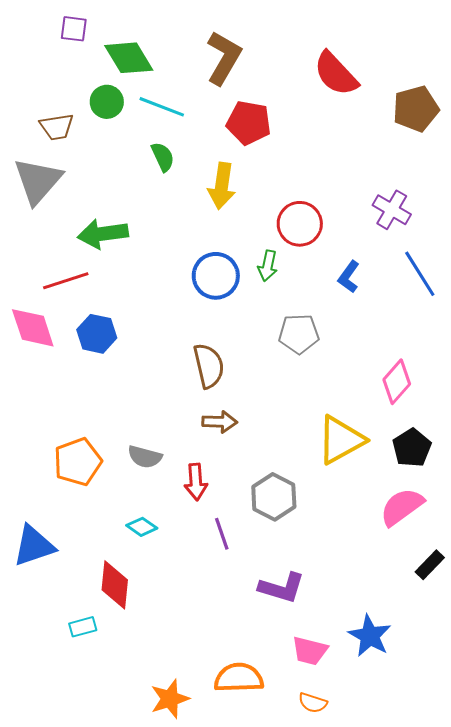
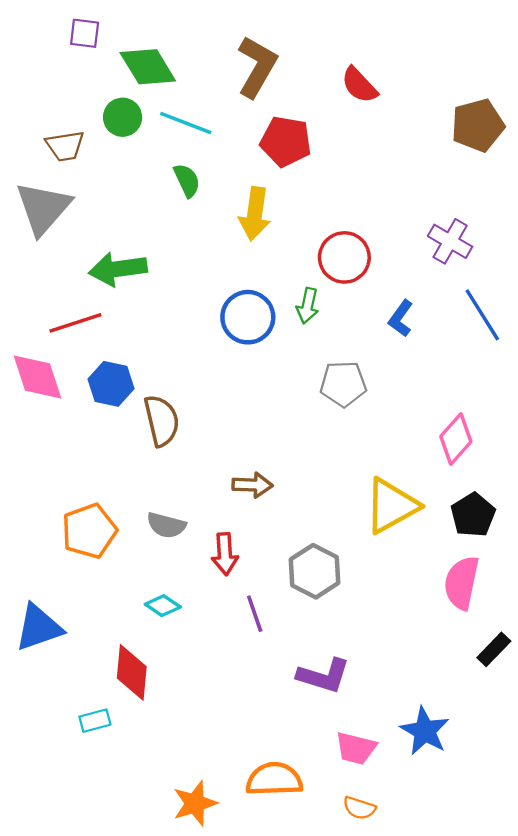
red semicircle: (336, 74) -> (359, 85), moved, size x0.7
brown semicircle: (209, 366) -> (162, 421), moved
pink semicircle: (402, 507) -> (462, 583), turned -42

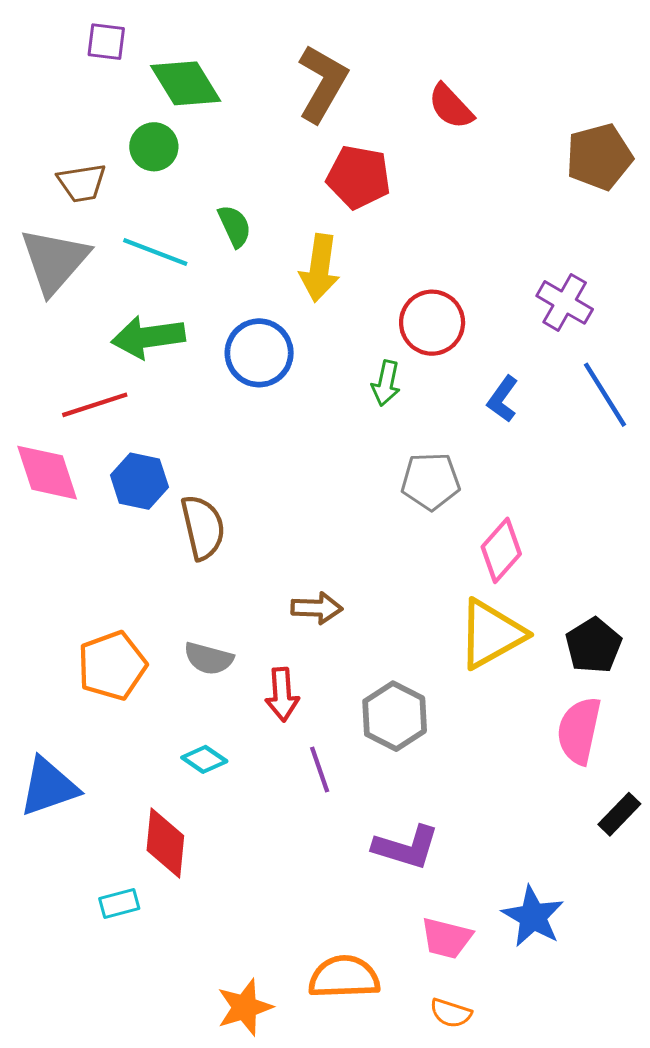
cyan line: (186, 123) -> (155, 252), moved
blue circle: (248, 317) -> (259, 353), moved
pink diamond: (456, 439) -> (501, 550), moved

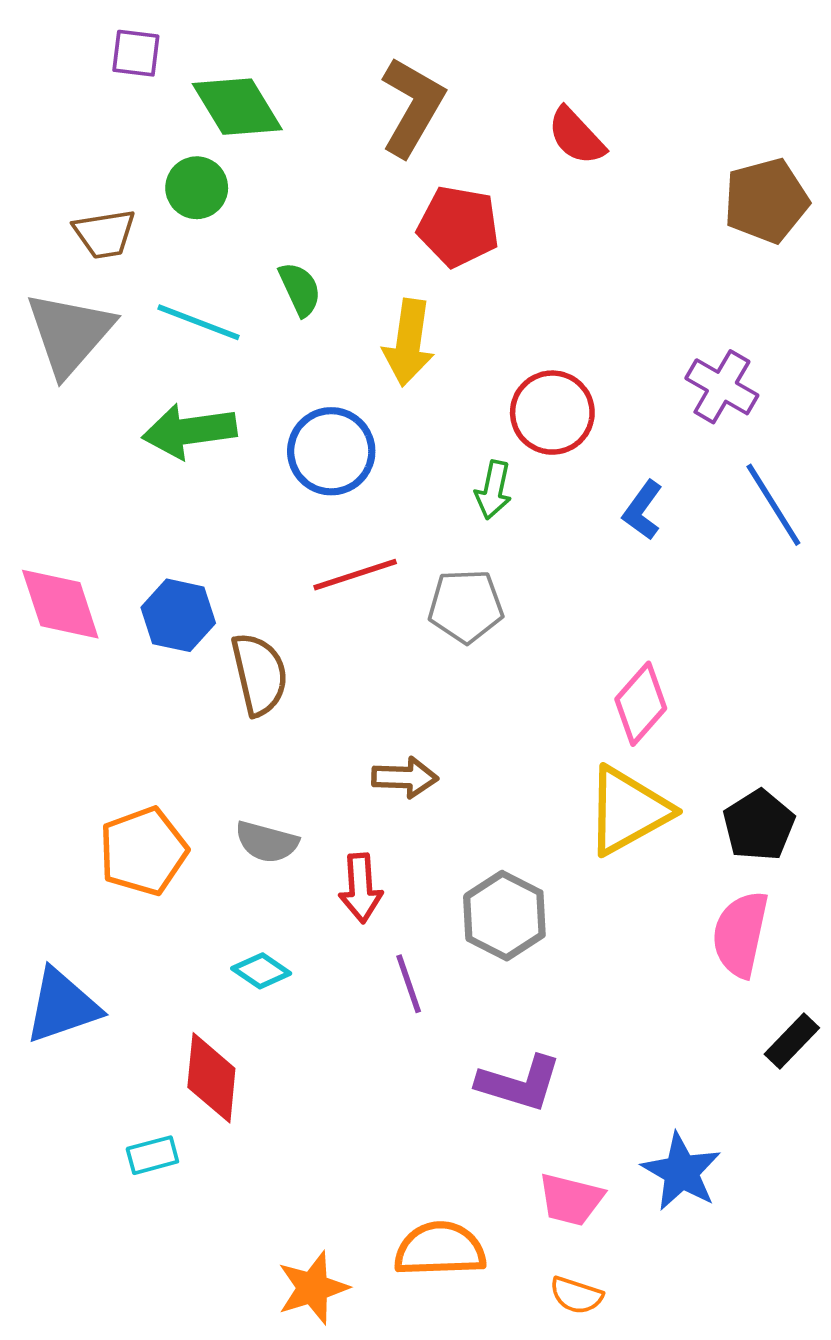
red line: (95, 405) -> (355, 575), moved
gray pentagon: (431, 481) -> (466, 606), moved

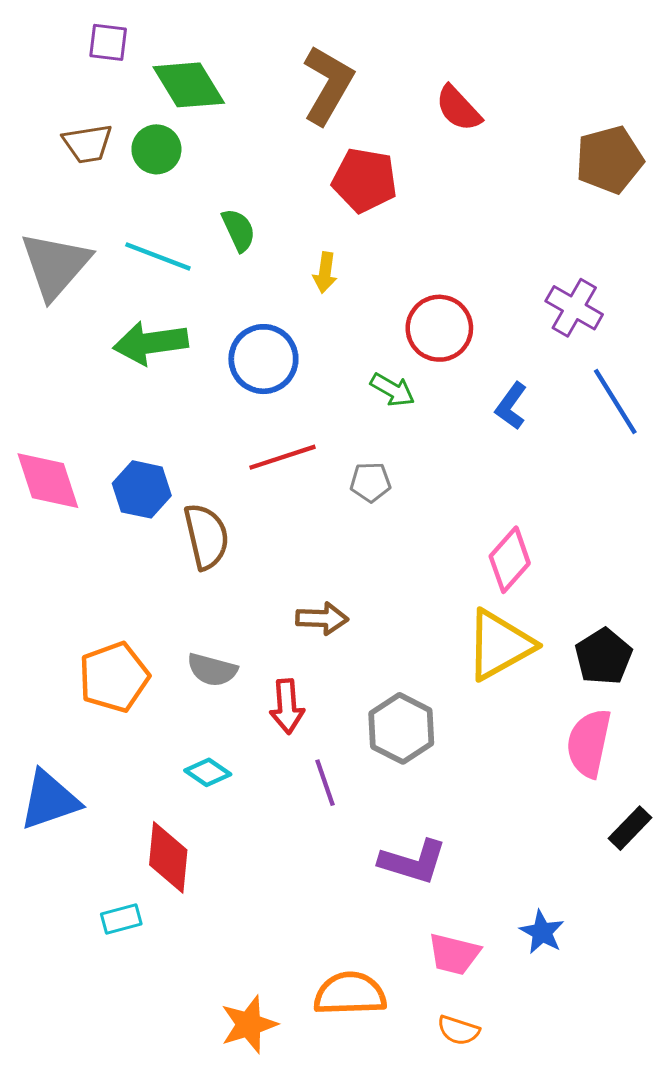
brown trapezoid: (105, 234) -> (88, 144), moved
yellow arrow: (409, 343) -> (325, 273), size x0.6
green arrow: (493, 490) -> (392, 390), turned -72
gray pentagon: (466, 606) -> (370, 482), size x0.7
blue star: (681, 1172) -> (542, 932), size x0.7

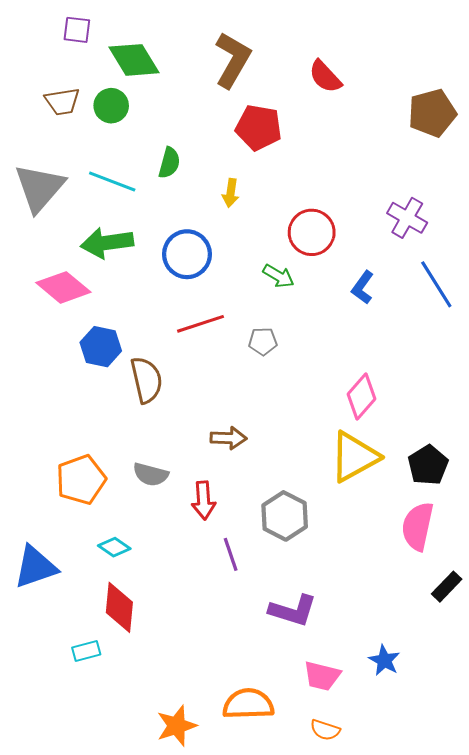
green semicircle: (239, 230) -> (169, 163), turned 40
pink diamond: (48, 481) -> (63, 287), moved, turned -32
cyan diamond: (208, 772) -> (114, 547), moved

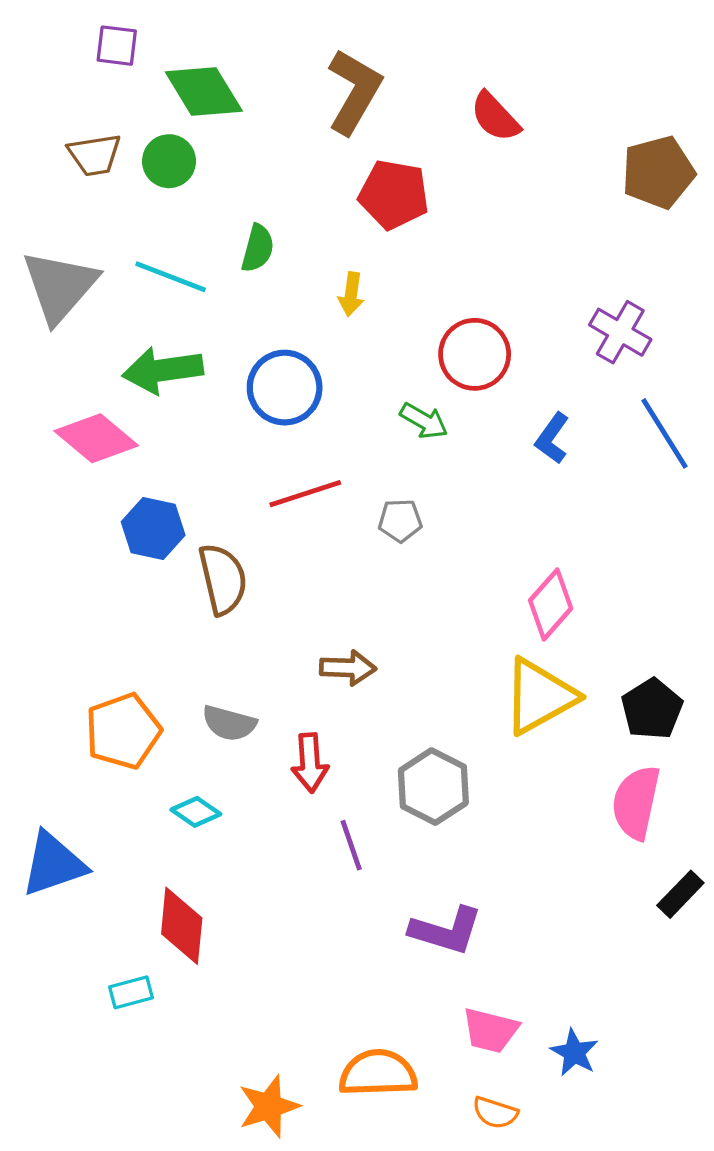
cyan diamond: (114, 547) -> (196, 812), moved
blue star: (384, 660) -> (574, 1053), moved

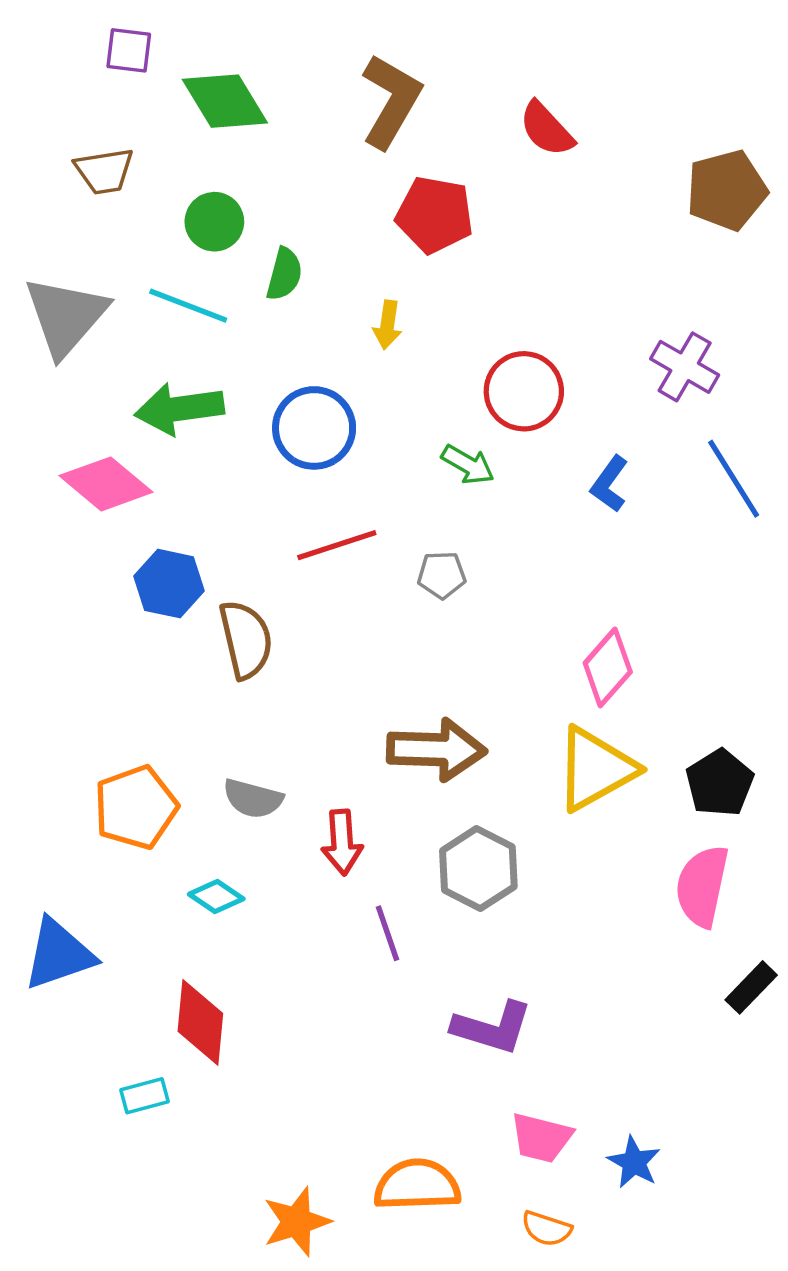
green circle: (169, 161) -> (214, 222), moved
brown arrow: (348, 668) -> (436, 750), moved, size x1.6

